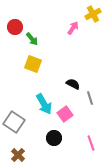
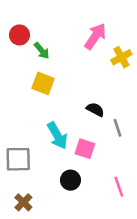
yellow cross: (93, 14) -> (121, 57), moved
pink arrow: (73, 28) -> (95, 36), size x1.5
pink square: (65, 114) -> (85, 149), turned -35
gray square: (14, 122) -> (18, 159), turned -35

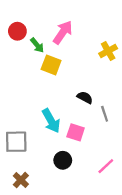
pink arrow: (95, 36) -> (63, 32), moved
yellow square: (43, 83) -> (51, 65), moved
pink line: (119, 187) -> (106, 166), turned 66

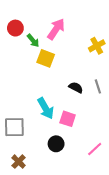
gray line: (105, 114) -> (98, 86), moved

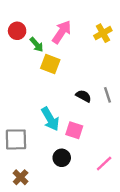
yellow cross: (97, 46) -> (103, 33), moved

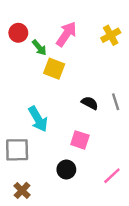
cyan arrow: (50, 119) -> (38, 119), moved

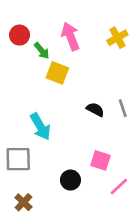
pink arrow: (66, 34) -> (70, 36), turned -55
pink square: (80, 140) -> (100, 160), moved

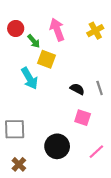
cyan arrow: (40, 126) -> (29, 78), moved
pink square: (100, 160) -> (83, 118), moved
black circle: (70, 180) -> (57, 146), size x1.5

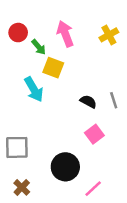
pink square: (83, 118) -> (94, 134), turned 35
pink line: (96, 152) -> (93, 189), moved

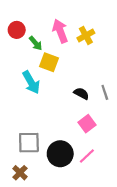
yellow cross: (109, 35) -> (86, 35), moved
gray square: (17, 147) -> (29, 143), moved
pink line: (93, 189) -> (87, 156), moved

